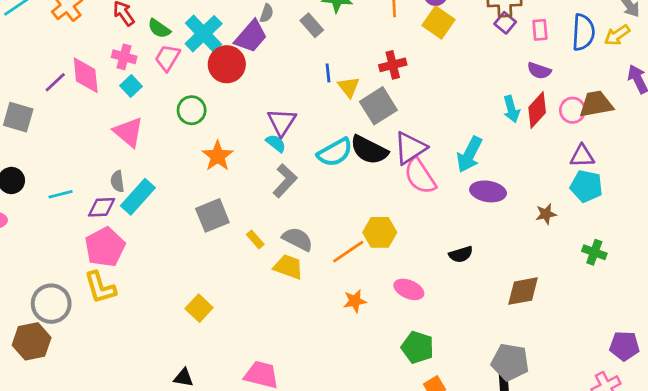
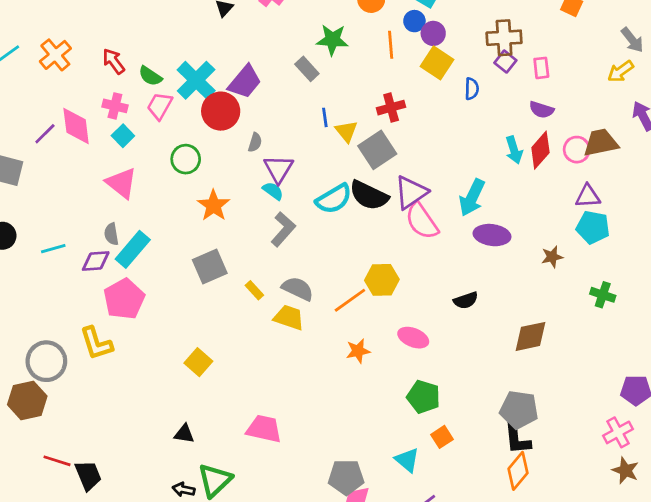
gray semicircle: (267, 13) -> (255, 142), moved
blue semicircle: (583, 32) -> (472, 89), moved, size x0.6
pink pentagon: (105, 247) -> (124, 299), moved

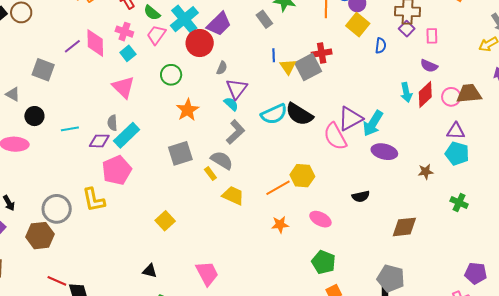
gray square: (377, 150) -> (308, 67), moved
purple triangle: (411, 192) -> (350, 119), moved
gray semicircle: (298, 289) -> (222, 160), moved
pink trapezoid: (264, 429) -> (207, 273), turned 44

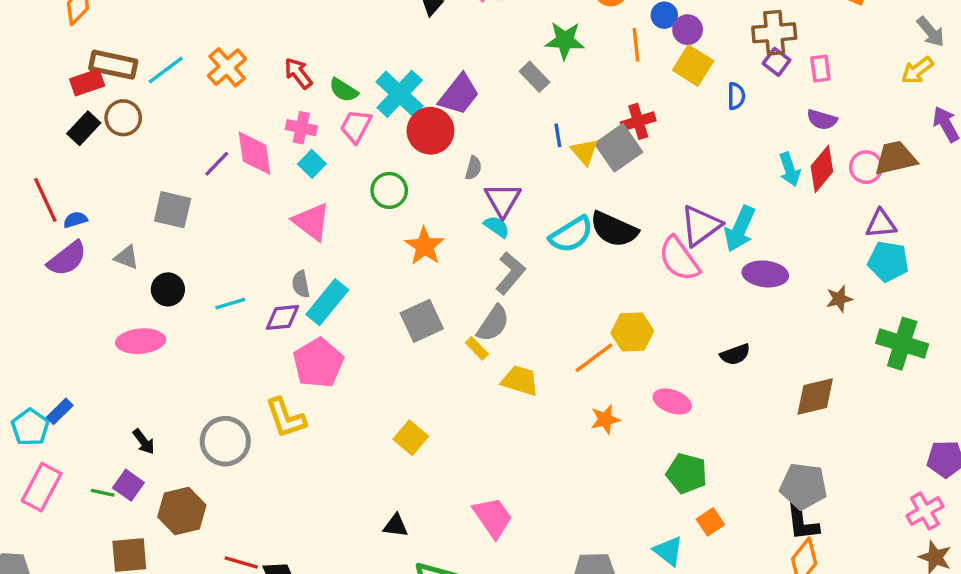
gray semicircle: (222, 160) -> (493, 323), turned 100
green cross: (459, 203) -> (902, 344), size x1.6
brown hexagon: (40, 236) -> (182, 511), moved

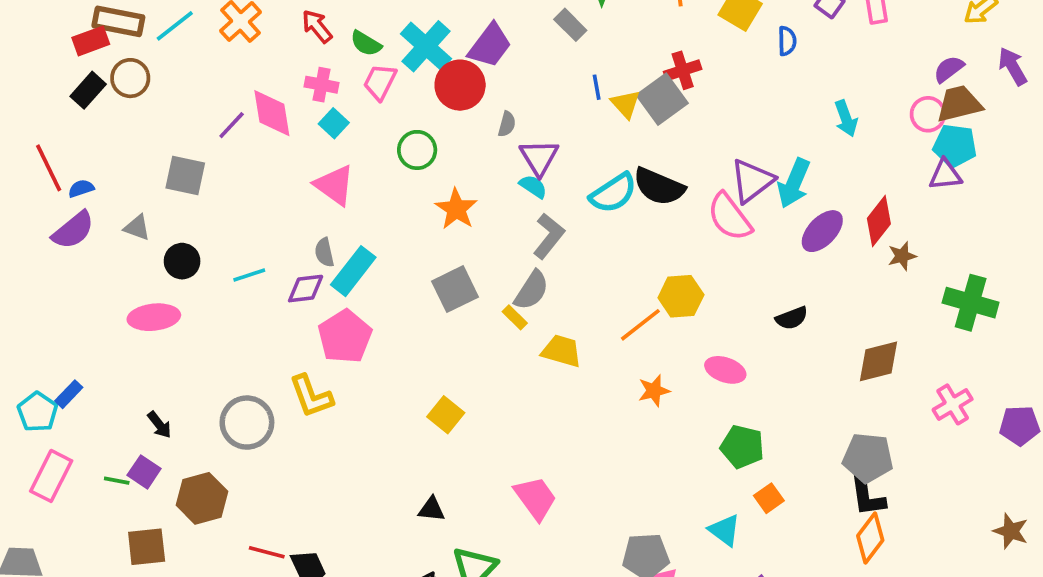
purple semicircle: (822, 120) -> (949, 69), moved, turned 128
red diamond: (822, 169) -> (879, 221), moved
cyan pentagon: (888, 261) -> (955, 146), moved
purple ellipse: (765, 274) -> (822, 231), turned -51
pink cross: (925, 511) -> (953, 404), moved

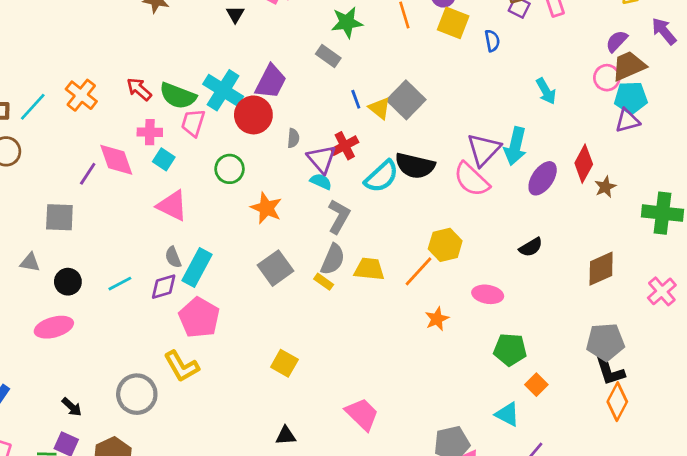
green semicircle: (366, 43) -> (178, 96), size x1.5
red cross: (683, 70) -> (345, 146), moved
yellow trapezoid: (562, 351) -> (369, 269), moved

